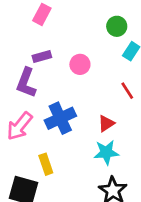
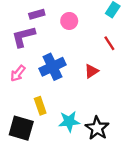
purple L-shape: (26, 83) -> (23, 37), turned 55
pink arrow: (20, 126) -> (18, 73), size x0.7
cyan star: (106, 152) -> (69, 121), moved

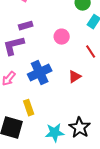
pink circle: (69, 21) -> (62, 37), moved
cyan star: (69, 121) -> (55, 133), moved

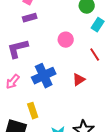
purple rectangle: (26, 26) -> (30, 18), moved

